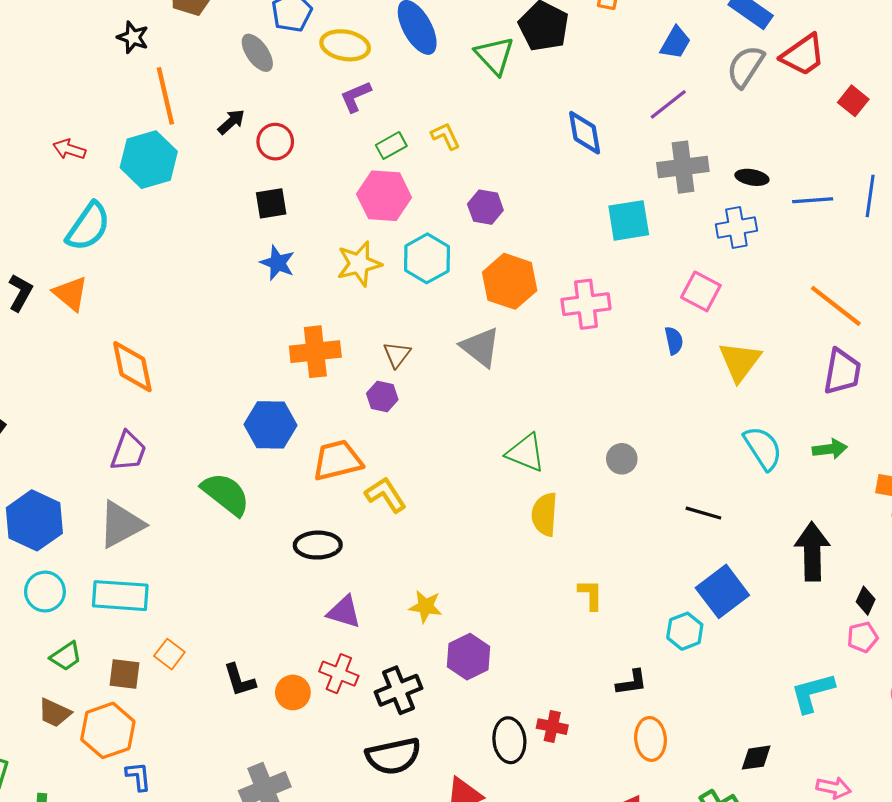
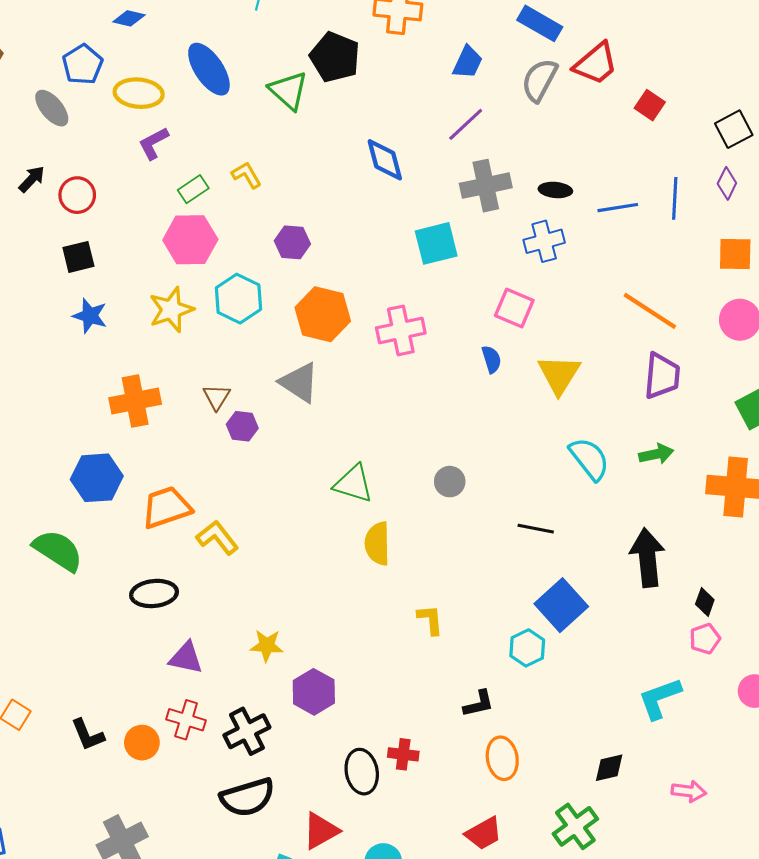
purple hexagon: (382, 396) -> (242, 426), moved

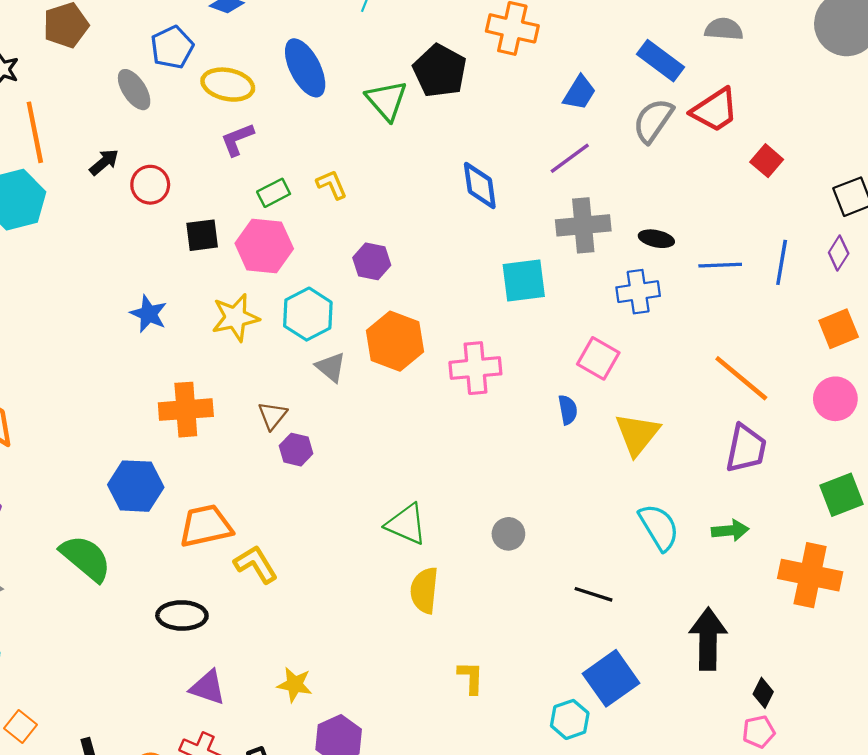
orange square: (735, 254) -> (839, 329), turned -30
black square: (78, 257) -> (202, 235), moved
gray triangle: (299, 382) -> (331, 367), moved, size x0.7

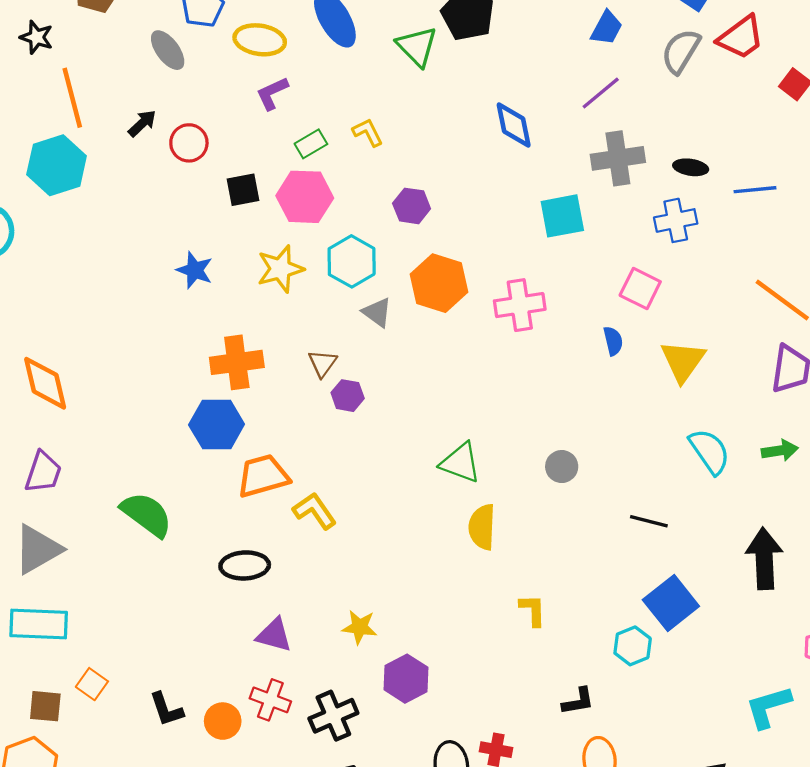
blue hexagon: (136, 486) -> (217, 425), moved

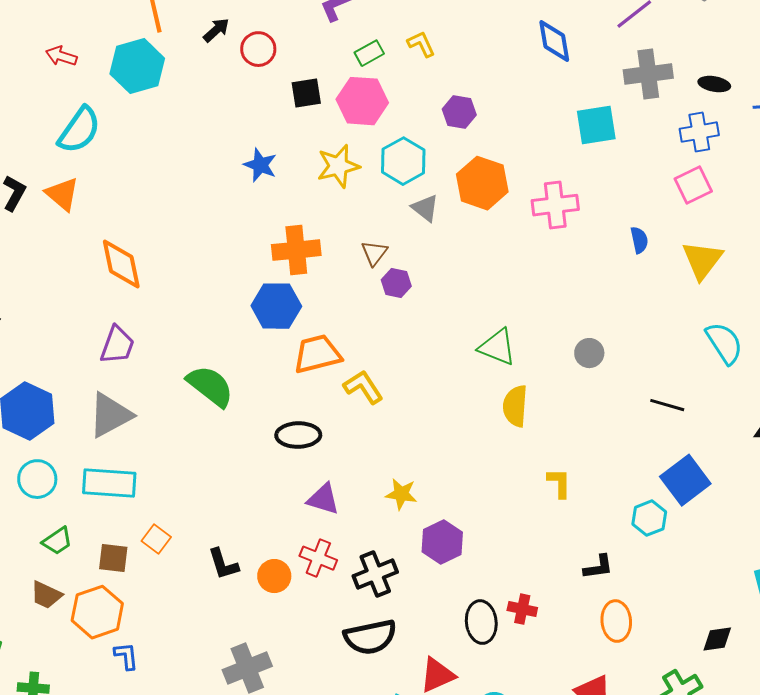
pink square: (640, 289) -> (693, 185), moved, turned 36

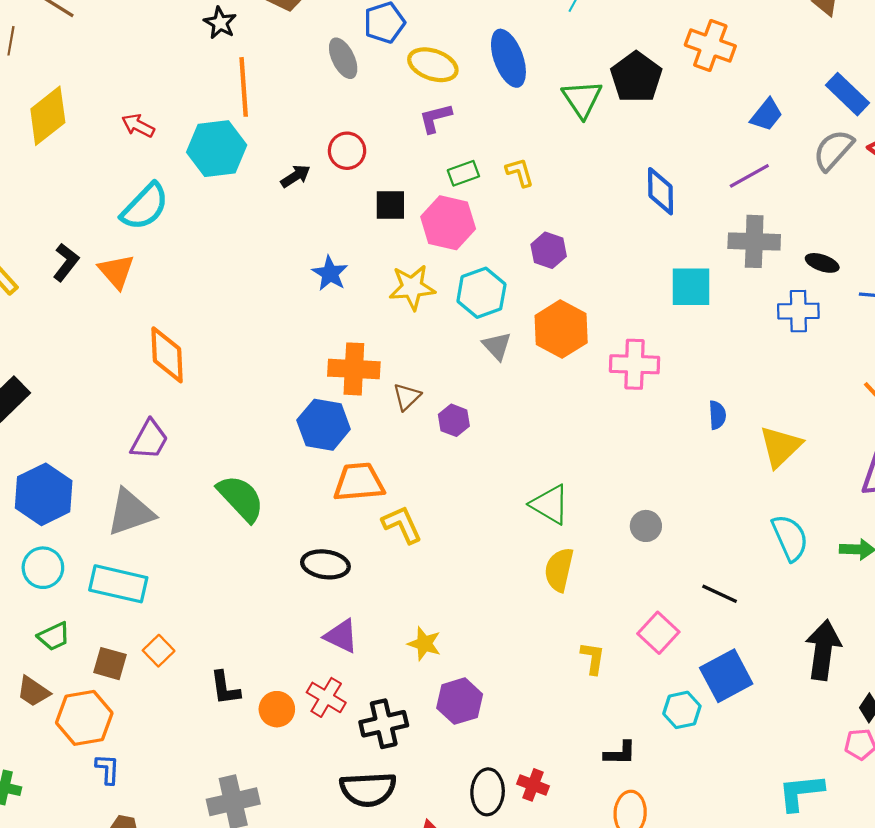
black arrow: (216, 30) -> (295, 176), moved
pink square: (693, 185) -> (658, 633), moved, turned -30
brown triangle: (374, 253) -> (407, 397), moved

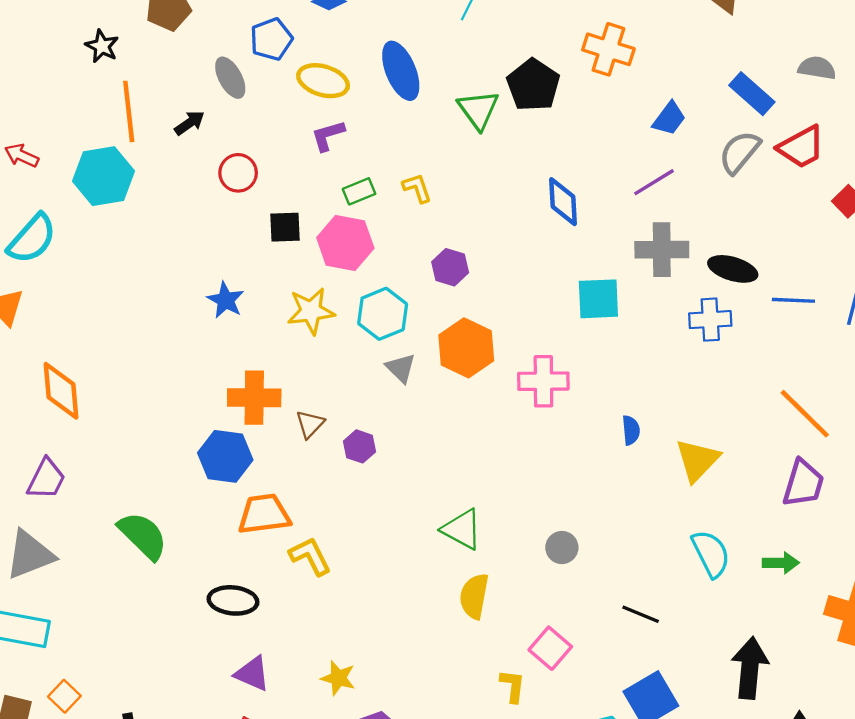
black arrow: (295, 176) -> (190, 123), moved
black ellipse: (822, 263) -> (733, 269), size x1.4
pink square: (658, 633) -> (550, 648), moved

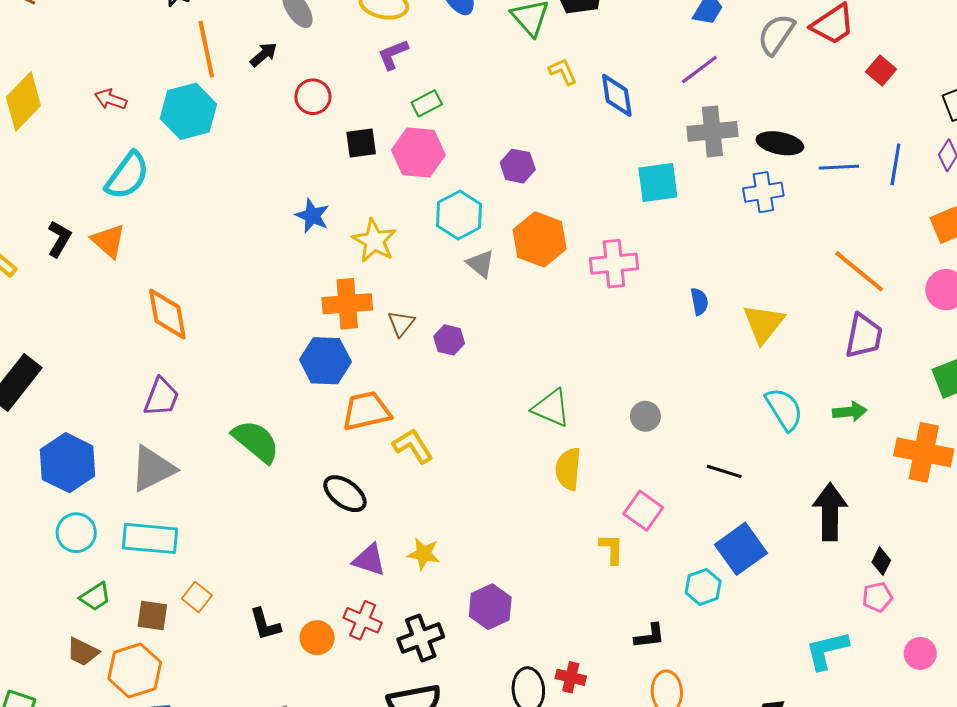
yellow L-shape: (417, 188) -> (563, 72), moved
yellow star: (311, 311) -> (374, 241), moved, turned -30
black ellipse: (233, 600) -> (345, 494), turned 36
yellow star: (338, 678) -> (424, 554), moved

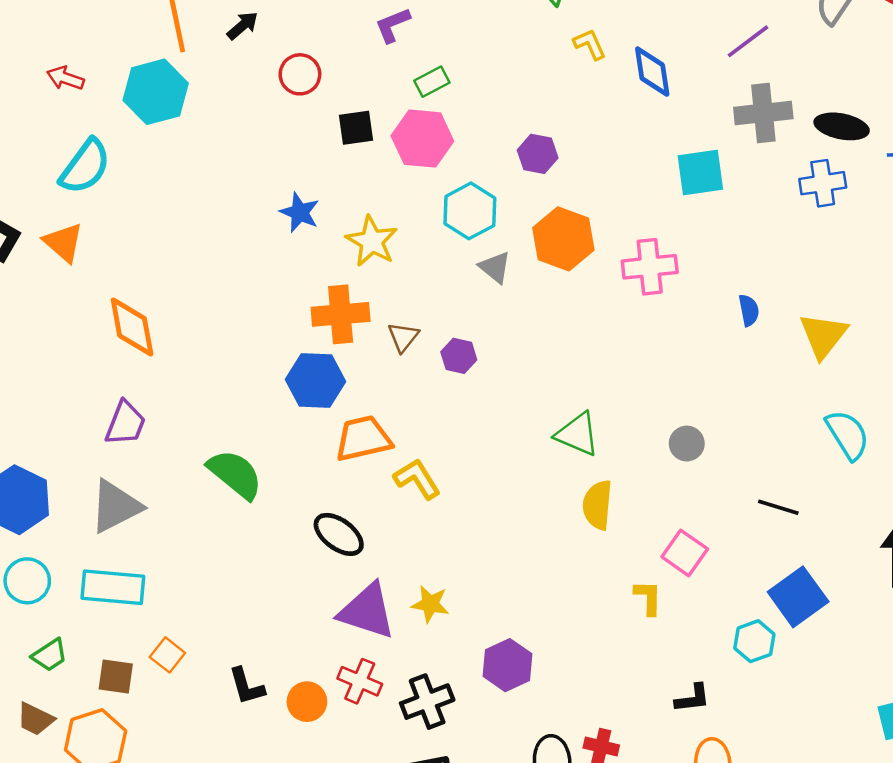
purple triangle: (369, 560) -> (367, 611), size x1.5

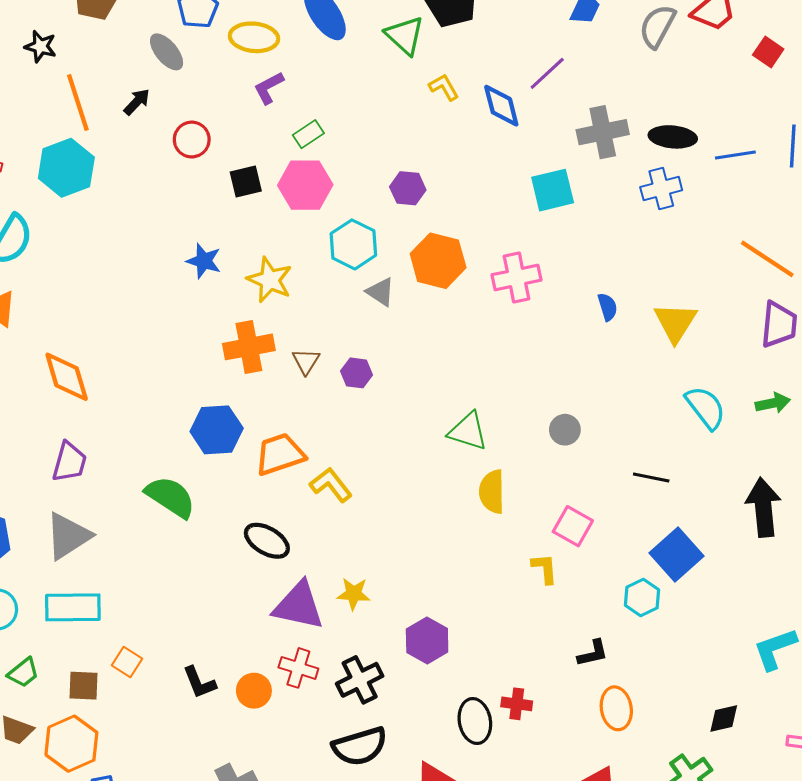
purple line: (748, 41) -> (547, 73), moved
blue hexagon: (315, 380) -> (217, 430), moved

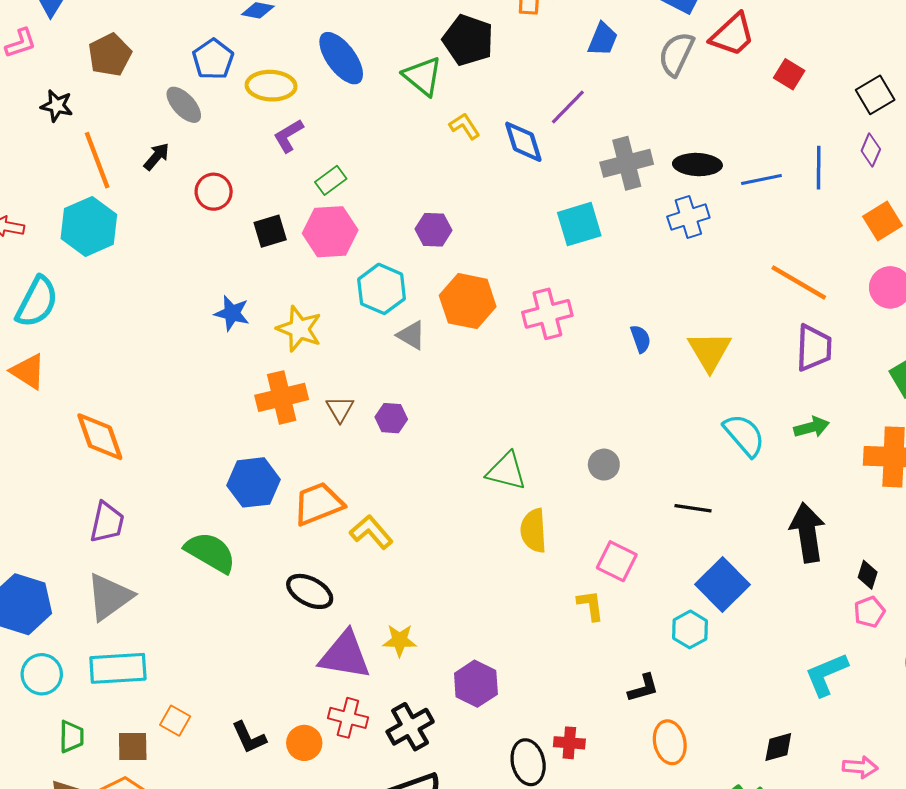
green trapezoid: (23, 673) -> (71, 737), turned -48

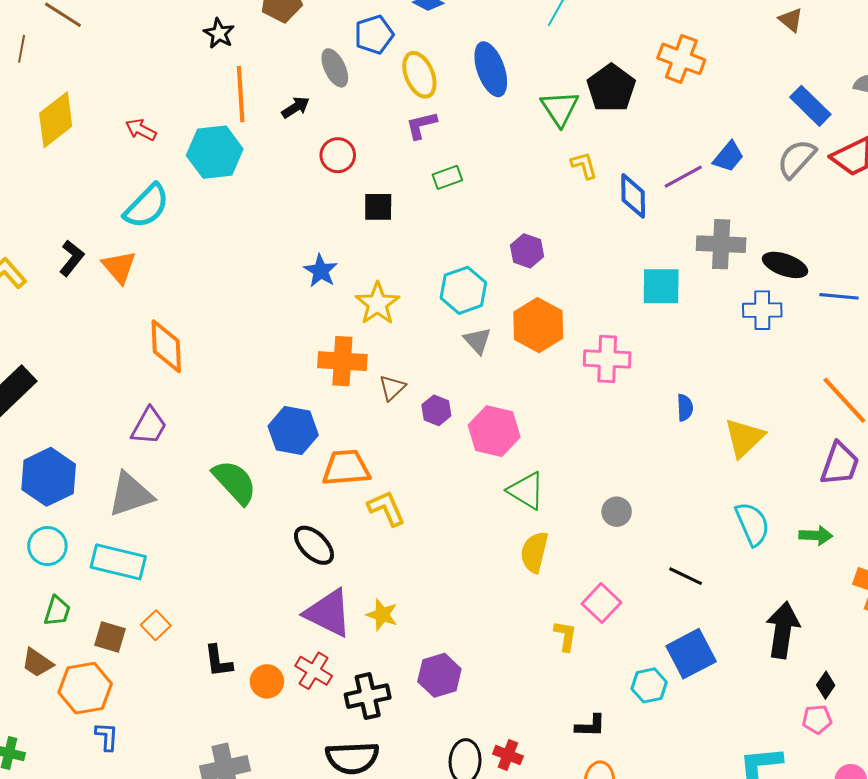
blue trapezoid: (603, 39) -> (728, 157), moved
yellow ellipse: (271, 86) -> (419, 75), turned 48
pink hexagon: (330, 232) -> (494, 431), moved

